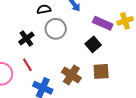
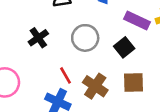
gray circle: (56, 29) -> (85, 38), moved
red line: (27, 65) -> (66, 75), moved

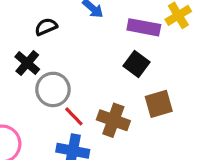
black cross: (38, 38) -> (27, 63), moved
gray circle: (85, 38) -> (53, 89), moved

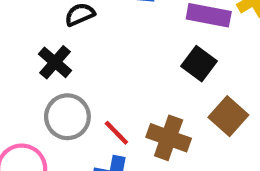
gray circle: (53, 89) -> (67, 117), moved
brown square: (159, 104) -> (228, 116), turned -32

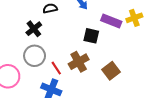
black square: (199, 64) -> (91, 36), moved, turned -35
brown cross: (169, 138) -> (79, 62), moved, turned 30

